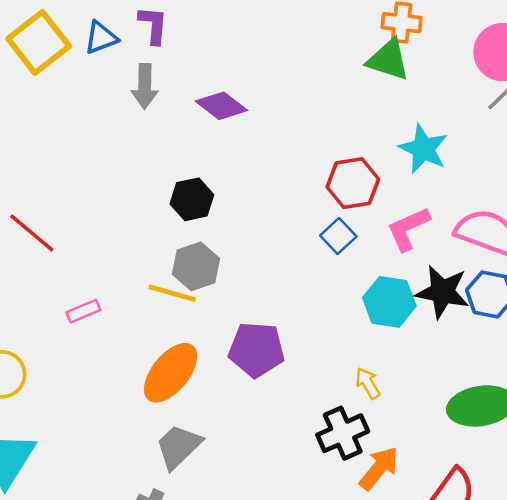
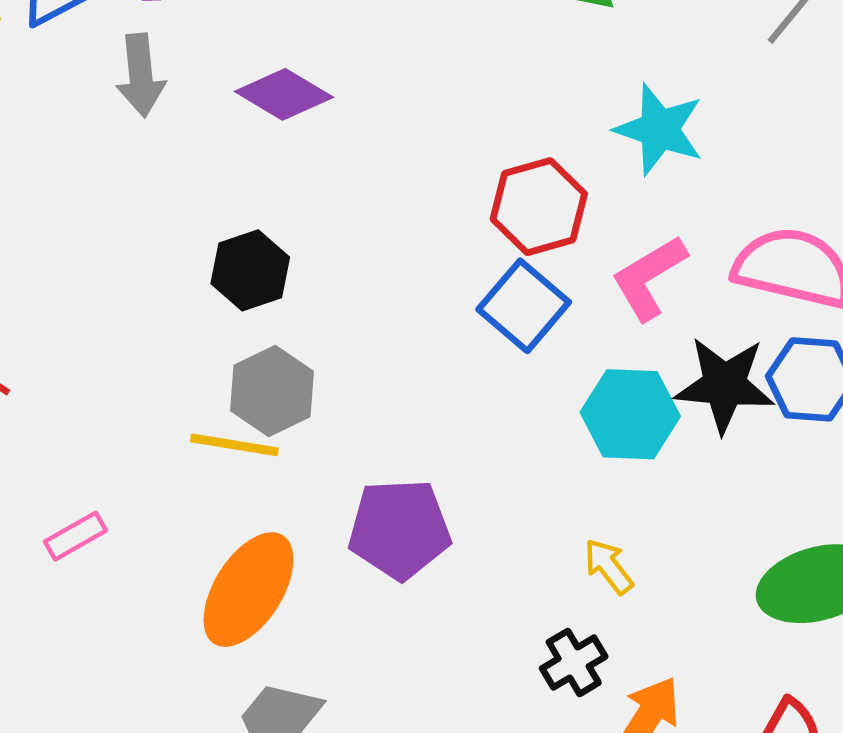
blue square: (338, 236) -> (524, 306), size x1.4
pink rectangle: (83, 311) -> (76, 536), moved
black cross: (343, 433) -> (574, 662), size x0.7

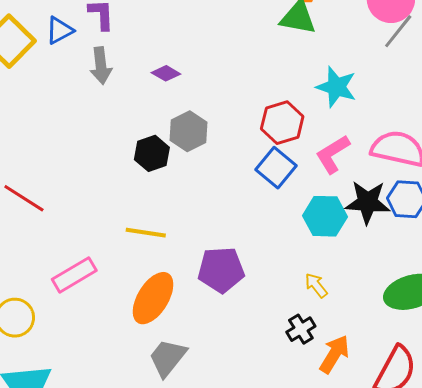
purple diamond: (284, 94) -> (166, 73), size x0.7
gray hexagon: (272, 391) -> (189, 131), moved
pink rectangle: (76, 536) -> (74, 275), size x1.6

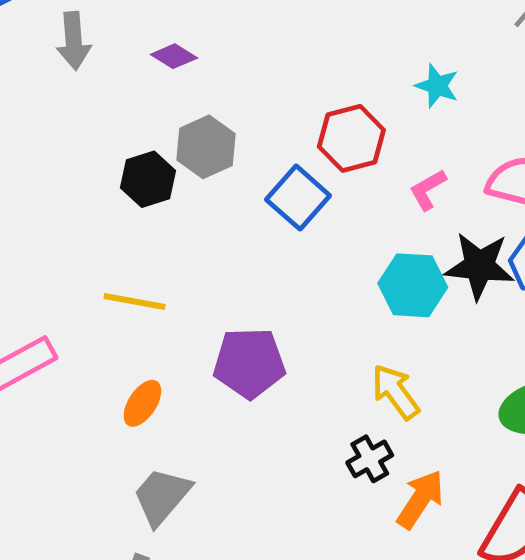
cyan star: (336, 87) -> (437, 86), size x0.7
pink L-shape: (333, 154) -> (428, 190), size x0.7
blue square: (276, 168) -> (298, 198), moved
yellow arrow: (316, 285) -> (396, 392), size x1.4
orange ellipse: (153, 298) -> (142, 403), size x0.6

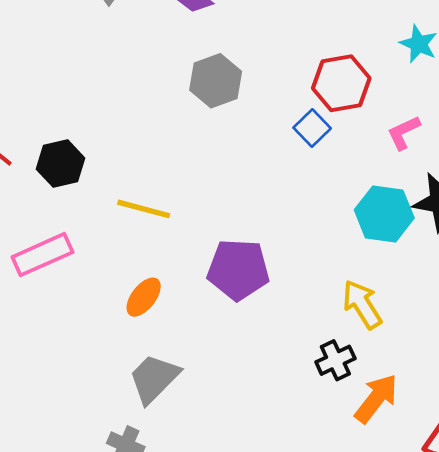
black hexagon: (148, 179) -> (60, 164), moved
blue square: (298, 198) -> (312, 128), moved, size x0.7

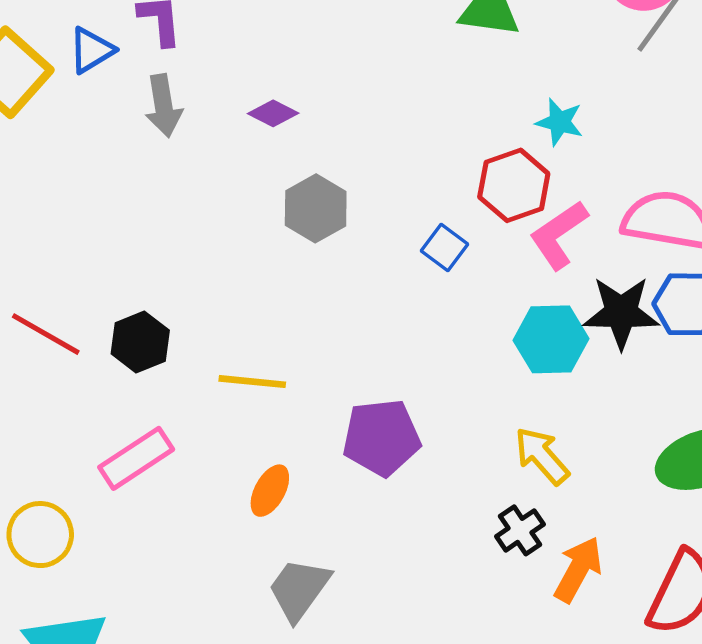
red hexagon: (341, 83) -> (514, 185), moved
pink L-shape: (404, 133) -> (559, 235), size x1.5

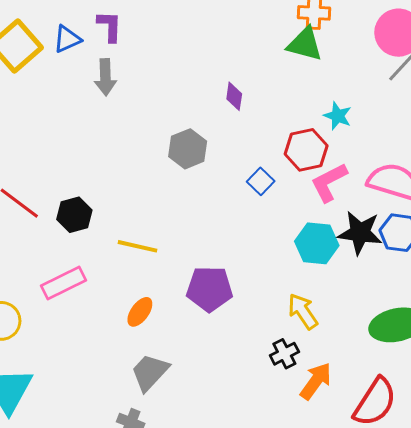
purple diamond: (273, 113) -> (234, 96), moved, turned 64

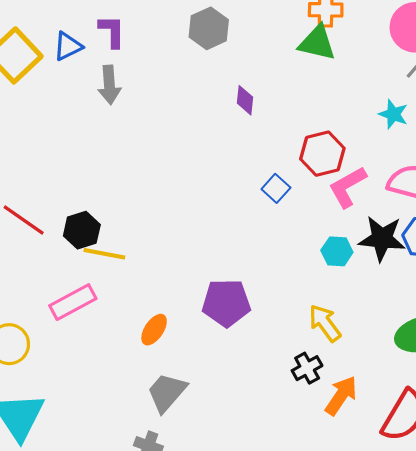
cyan star: (338, 116) -> (393, 114), moved
gray hexagon: (188, 149) -> (209, 28), moved
cyan hexagon: (317, 243) -> (337, 251), size x0.7
yellow line: (138, 246) -> (104, 254), moved

